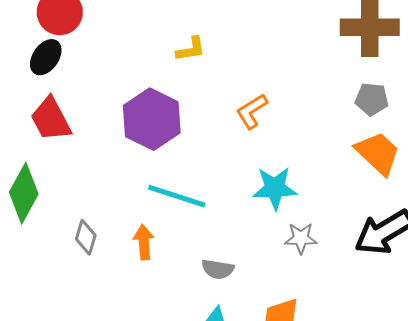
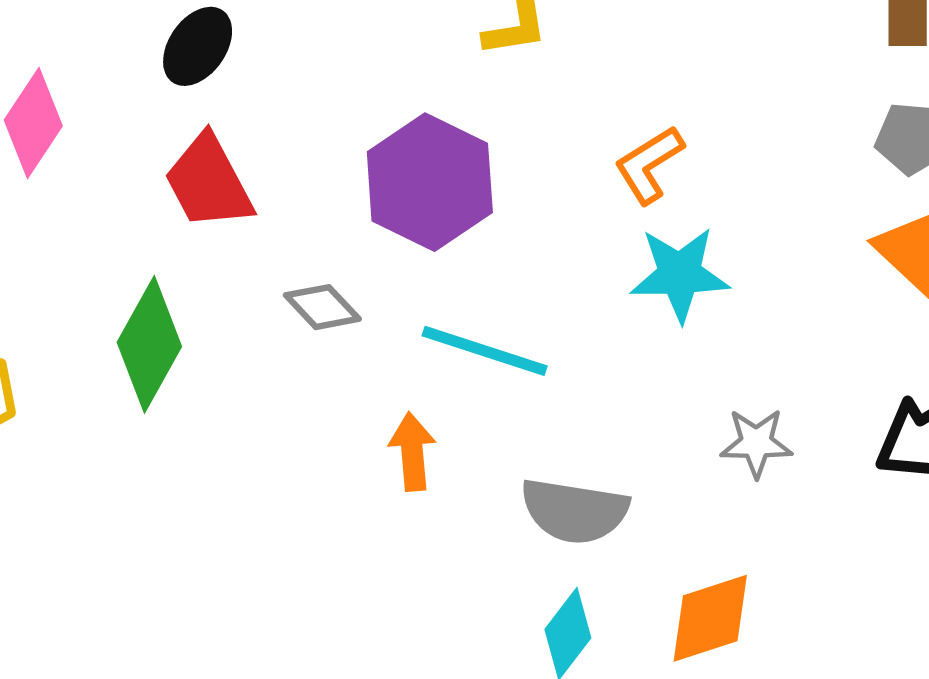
cyan star: (275, 188) -> (680, 274), moved
gray diamond: (86, 237) -> (322, 307), moved, turned -60
gray semicircle: (218, 269) -> (574, 511), size x1.5

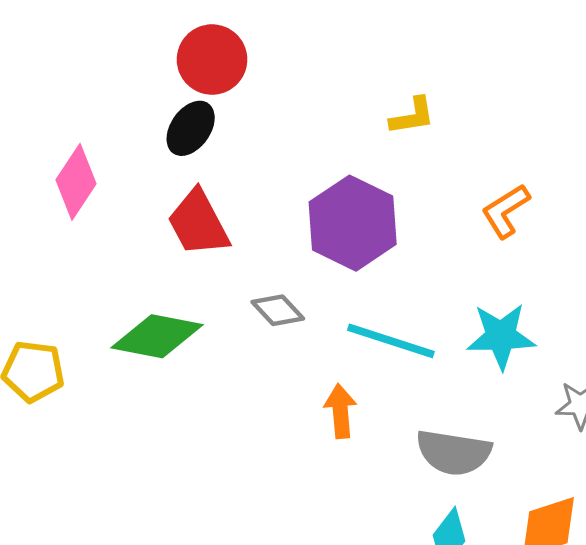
cyan star: (680, 274) -> (501, 336), moved
green diamond: (149, 344) -> (157, 336), turned 72

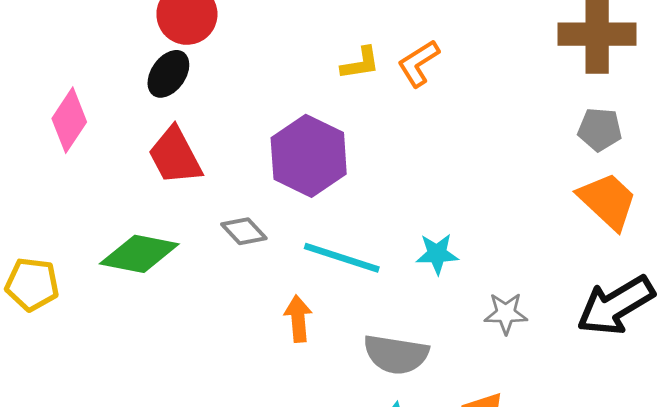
orange L-shape: (506, 211) -> (418, 63), moved
cyan star: (501, 336) -> (437, 254), size x0.7

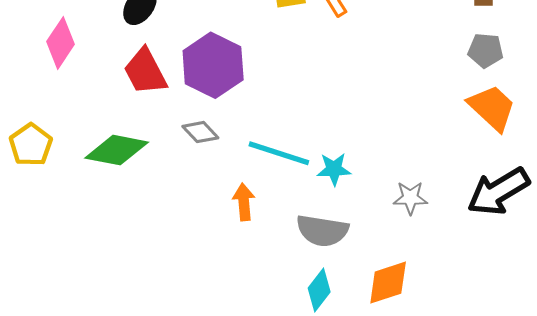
purple hexagon: (309, 156) -> (213, 65), moved
cyan star: (437, 254) -> (334, 169), moved
yellow pentagon: (32, 284) -> (31, 145), moved, turned 30

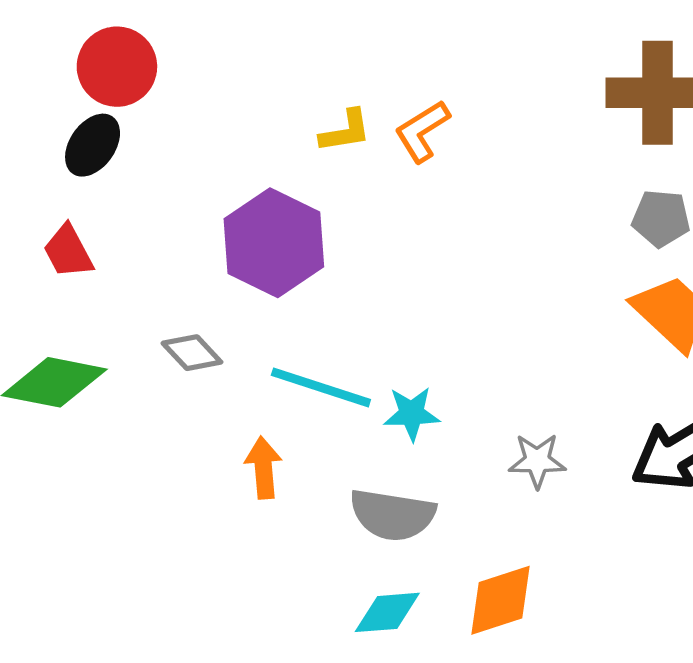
purple hexagon: (213, 65) -> (274, 243), moved
red trapezoid: (145, 72) -> (68, 251), moved, size x0.7
cyan diamond: (319, 290) -> (387, 612), turned 48

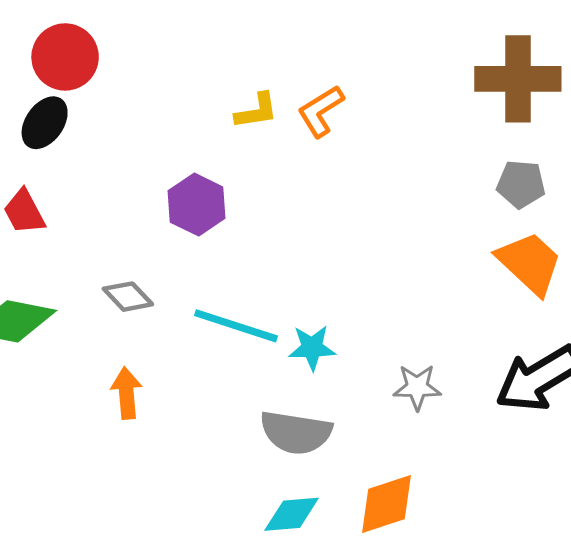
purple hexagon: (274, 243) -> (197, 205), size x0.7
orange arrow: (263, 468) -> (126, 393), moved

